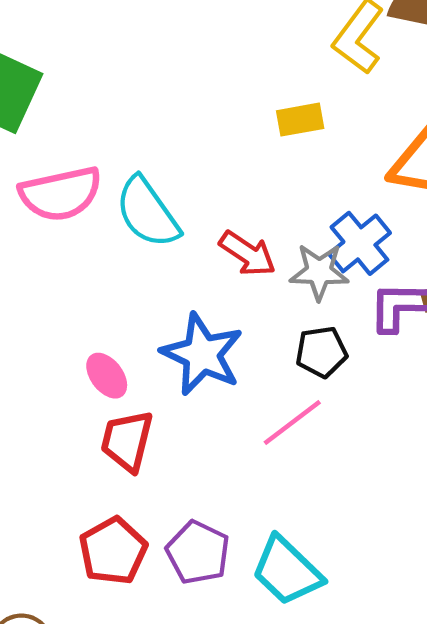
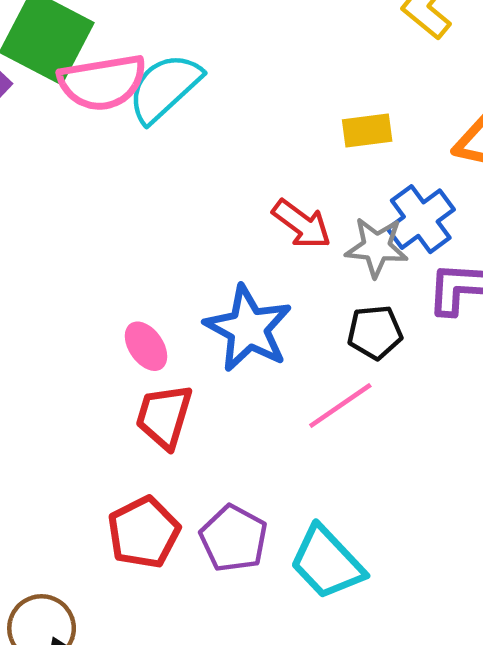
yellow rectangle: (300, 120) -> (367, 131), moved
pink semicircle: (61, 194) -> (102, 82), moved
cyan semicircle: (147, 212) -> (165, 88), moved, turned 80

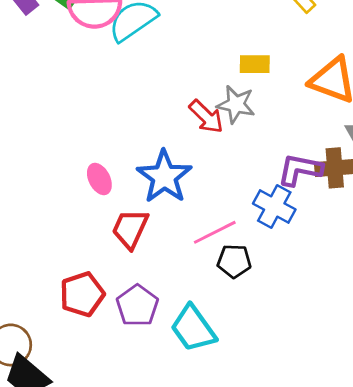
blue cross: (421, 219) -> (274, 207), moved, turned -33
gray star: (377, 247) -> (236, 104), moved
black pentagon: (375, 332) -> (234, 261), moved
red trapezoid: (164, 416) -> (130, 229), moved

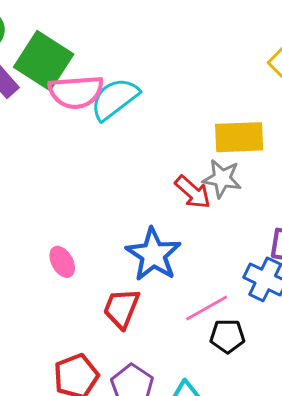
yellow rectangle: (255, 64) -> (239, 137), size x1.6
pink ellipse: (99, 179) -> (62, 262), moved

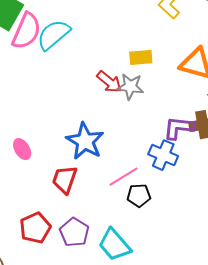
pink semicircle: (76, 92) -> (26, 31), turned -60
yellow rectangle: (239, 137) -> (141, 57), size x0.7
red arrow: (193, 192) -> (109, 82), moved

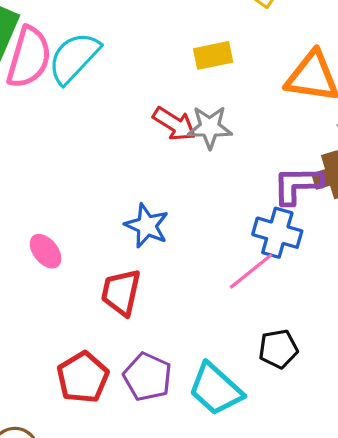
yellow rectangle: (141, 57) -> (213, 55), moved
blue star: (85, 141) -> (147, 226), size x0.7
pink line: (124, 177) -> (251, 271), moved
black pentagon: (139, 195) -> (278, 349), moved

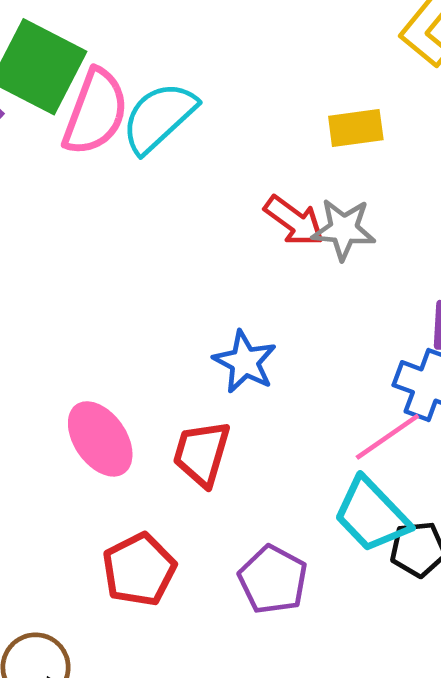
pink ellipse: (46, 251) -> (100, 439), moved, size x1.5
purple pentagon: (147, 377) -> (273, 580), moved
cyan trapezoid: (216, 389) -> (371, 515), moved

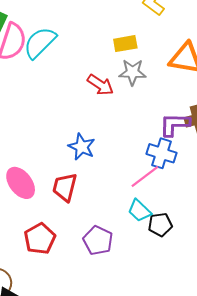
gray star: (344, 229) -> (132, 72), moved
cyan trapezoid: (371, 515) -> (139, 211), size x0.7

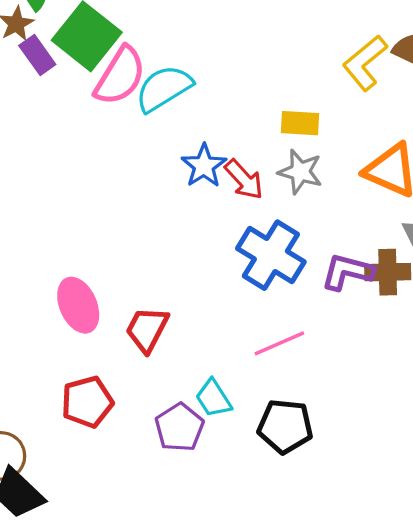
blue star: (82, 147) -> (204, 166), moved
blue cross: (162, 153) -> (271, 255), moved, size x1.4
cyan trapezoid: (139, 211) -> (213, 398), moved
black pentagon: (160, 225) -> (285, 426), size x1.4

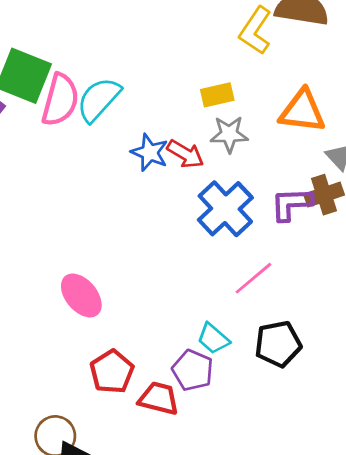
blue cross: (271, 255) -> (225, 209), turned 32
red trapezoid: (147, 329) -> (159, 398), moved, turned 93

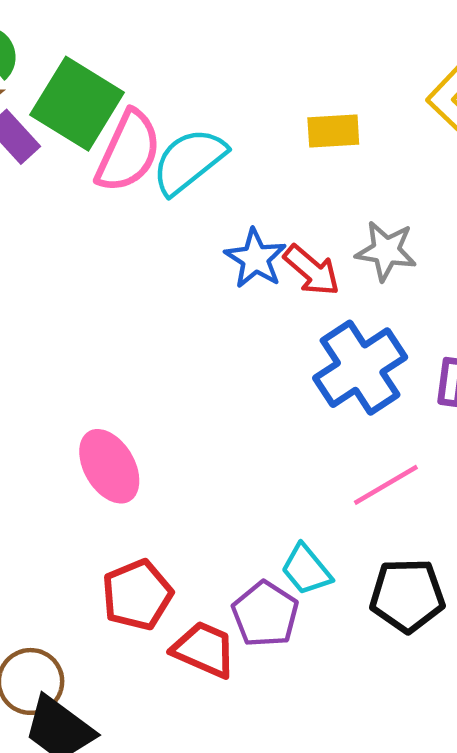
yellow rectangle: (217, 95) -> (333, 131), moved

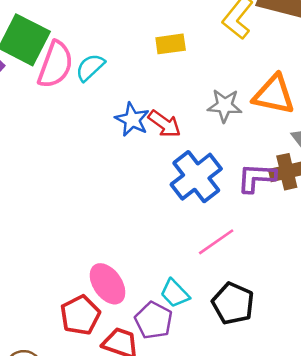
cyan semicircle: (189, 161) -> (90, 67), size x0.7
gray star: (386, 251) -> (225, 106), moved
pink ellipse: (109, 466) -> (108, 284), moved
black pentagon: (407, 595) -> (233, 303), turned 30

